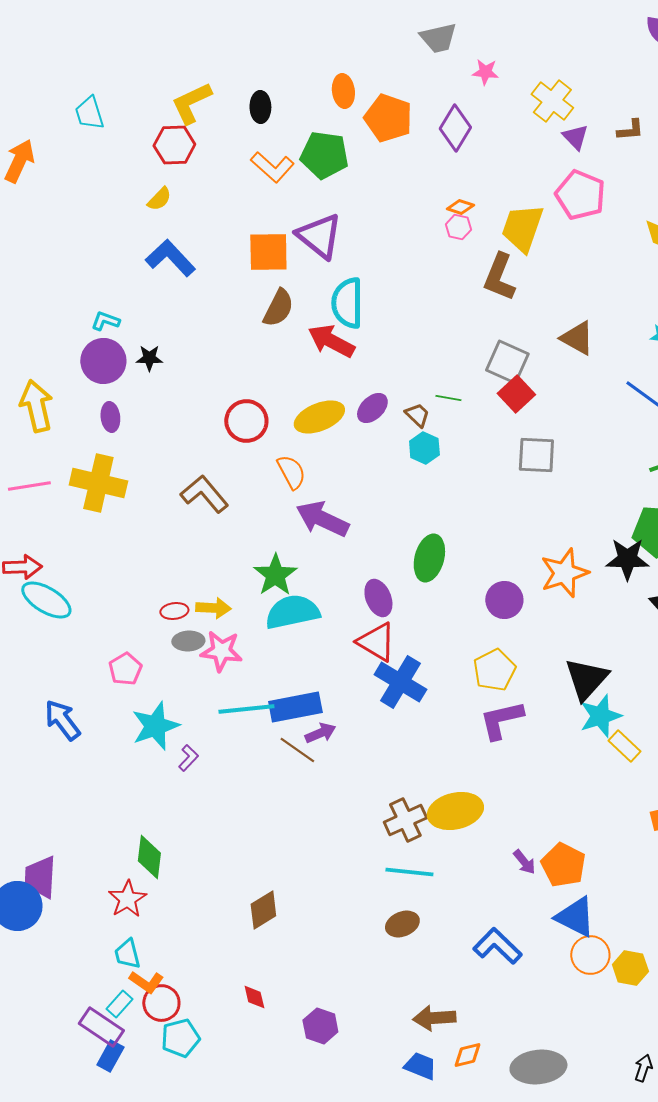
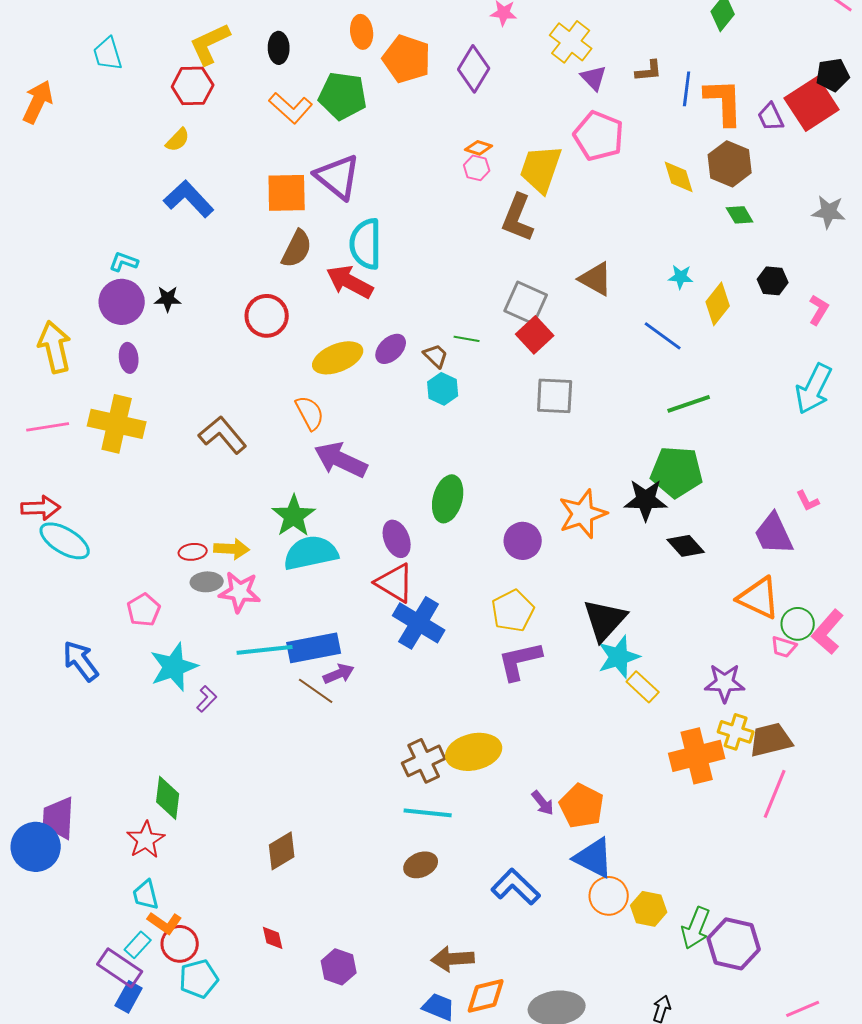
red circle: (246, 421) -> (267, 316), moved
orange diamond: (467, 1055) -> (486, 996), size x1.4

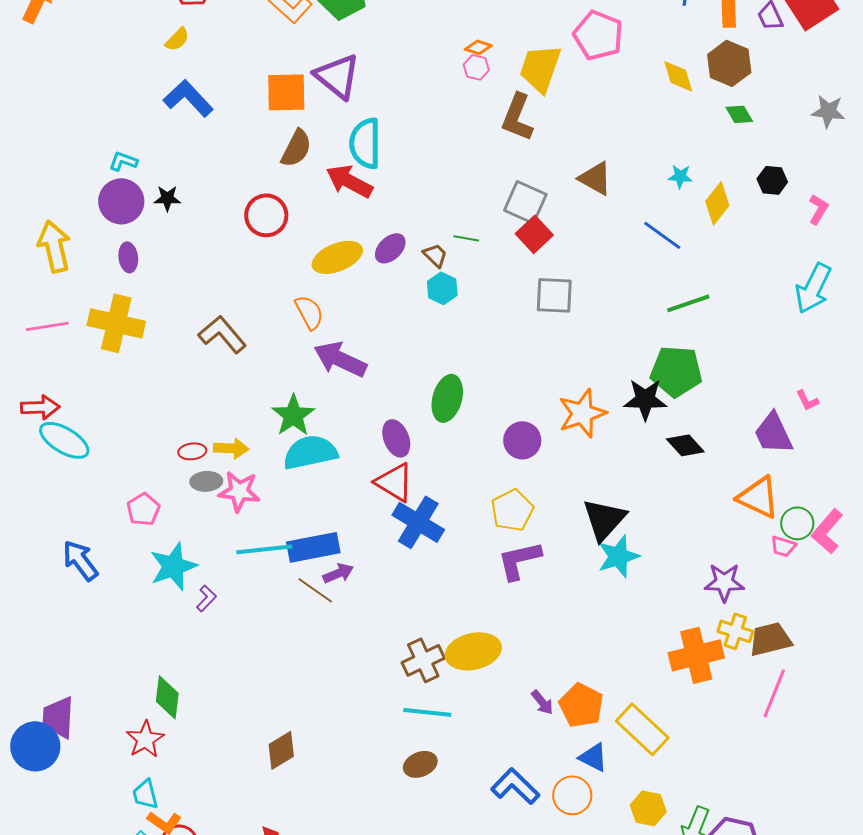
yellow rectangle: (643, 687) -> (642, 729), moved, size x1.6
blue triangle: (594, 858) -> (593, 757), size x0.7
orange circle: (609, 896) -> (572, 795), moved

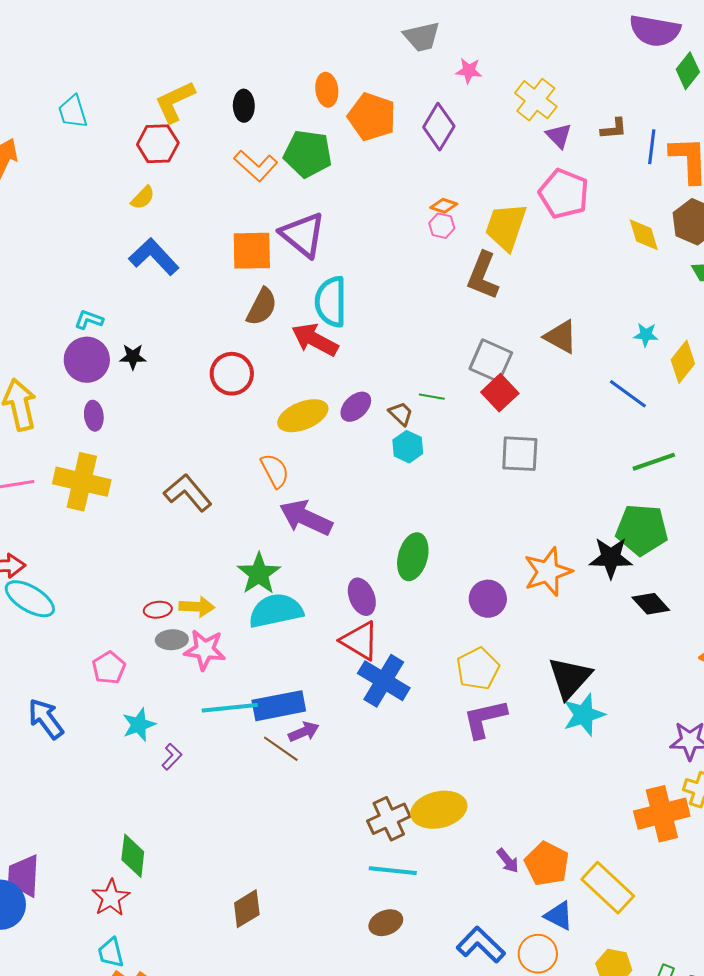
cyan star: (173, 566) -> (139, 725), size x0.7

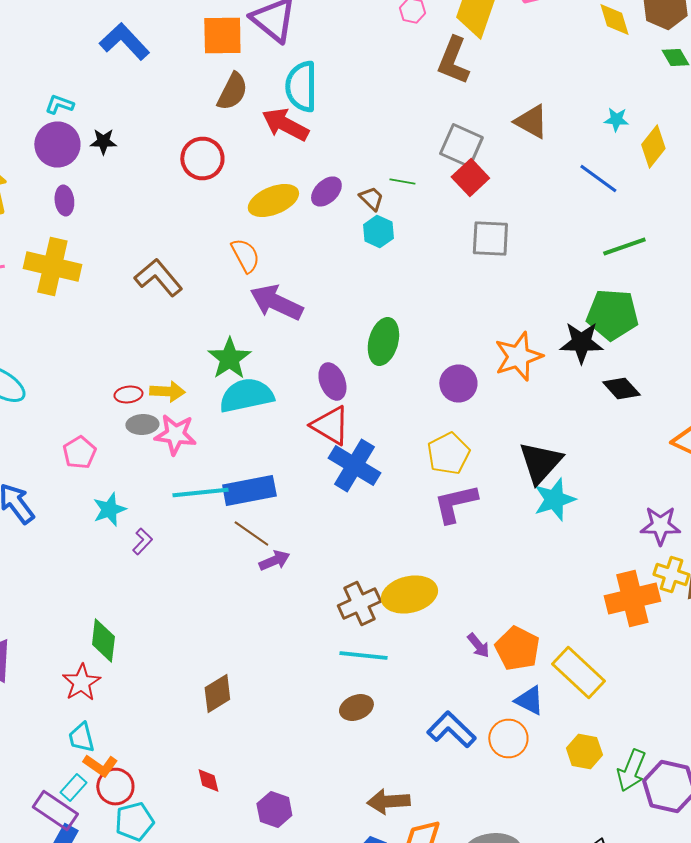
purple arrow: (304, 732) -> (274, 560), moved

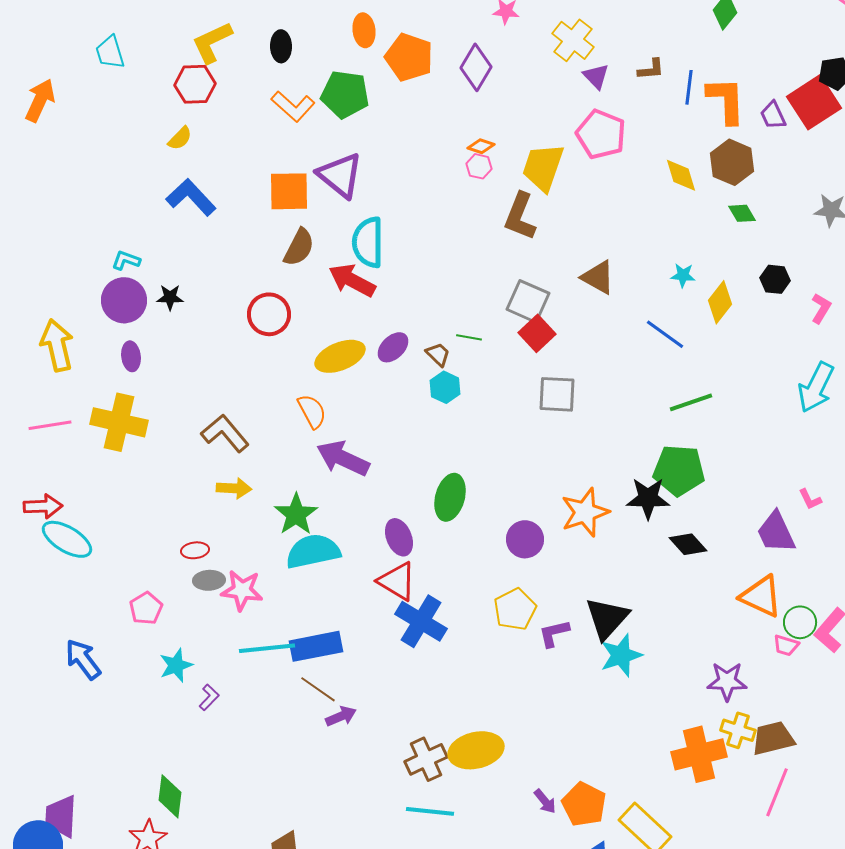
yellow arrow: (167, 392) -> (234, 488), moved
purple L-shape: (455, 504) -> (554, 633), moved, size x0.7

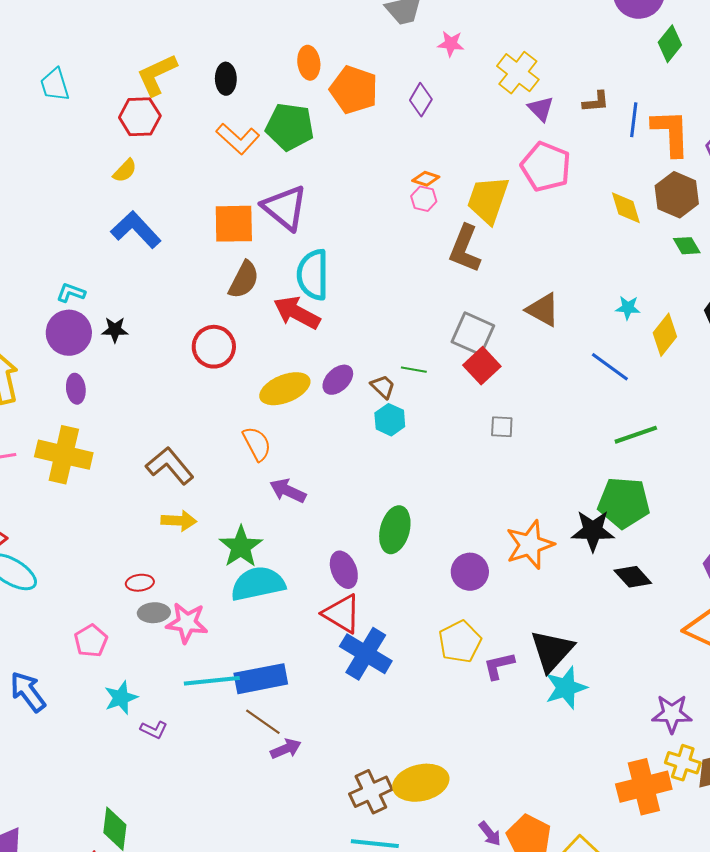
purple diamond: (476, 67) -> (421, 100), size x0.7
gray square: (557, 394) -> (502, 427), size x0.6
purple arrow: (343, 458) -> (288, 491), size x0.7
purple L-shape: (209, 697) -> (154, 730), turned 72

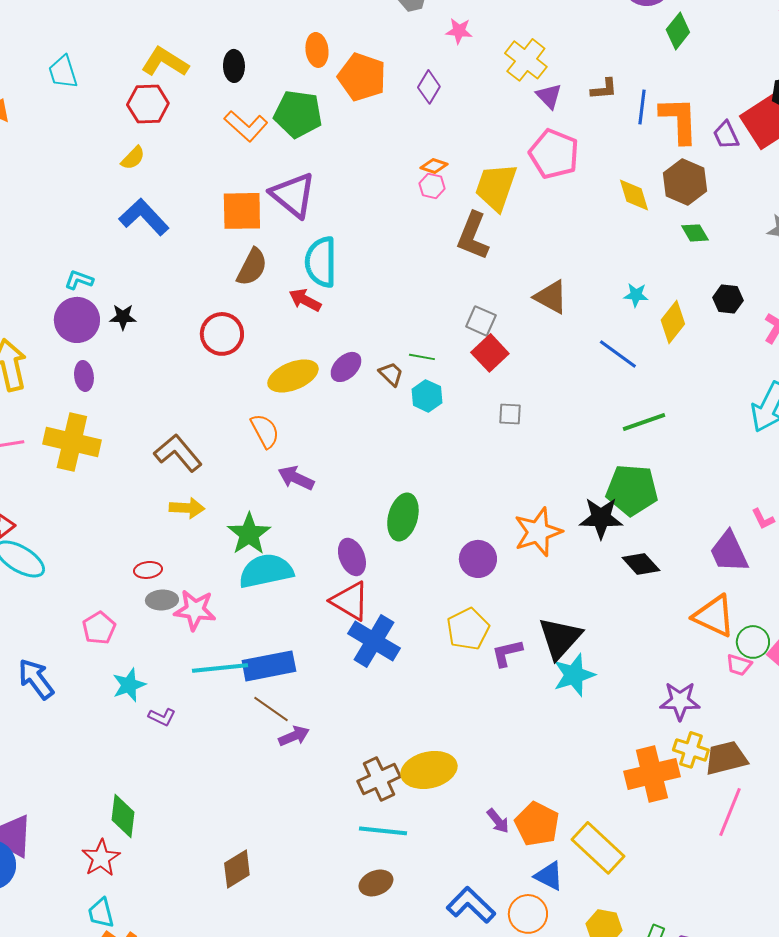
yellow L-shape: (157, 75) -> (165, 62), turned 57
red arrow: (297, 313) -> (305, 300), size x0.7
gray square: (473, 334) -> (481, 321), size x0.7
cyan hexagon: (390, 420) -> (427, 396), moved

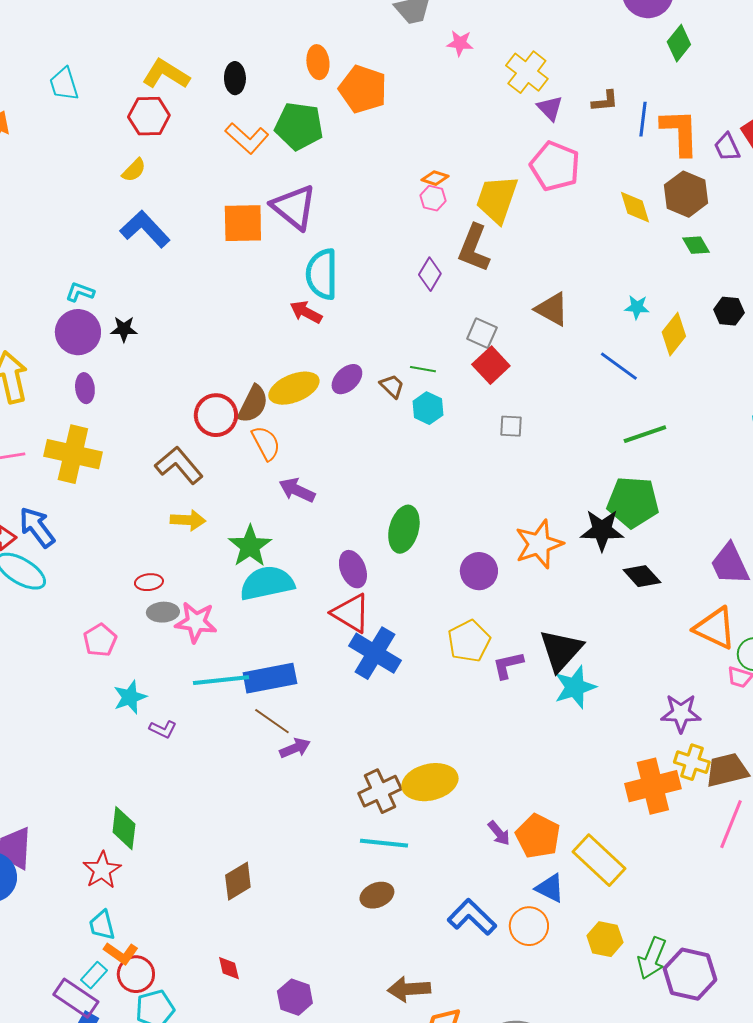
purple diamond: (429, 87) -> (430, 274), moved
brown semicircle: (252, 267) -> (253, 404), moved
red circle: (222, 334) -> (216, 415), moved
blue arrow: (36, 679) -> (37, 527), moved

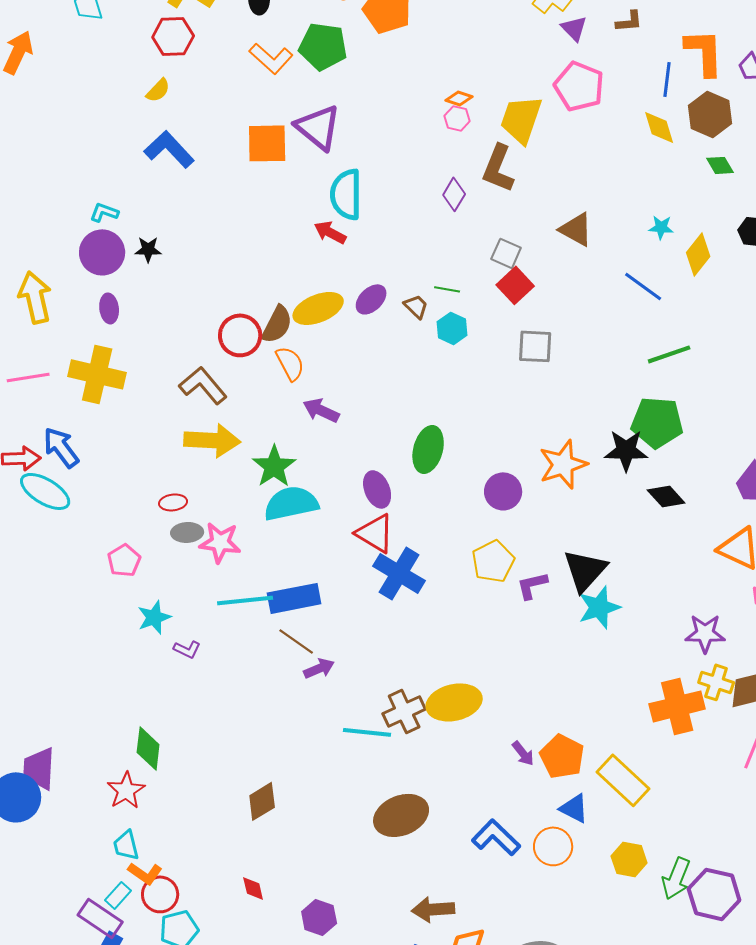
blue line: (643, 119) -> (667, 79), moved
gray square: (511, 426) -> (535, 346), size x1.5
yellow arrow: (188, 520) -> (212, 440), size x1.6
cyan line: (384, 843) -> (367, 732), moved
brown ellipse: (377, 895) -> (401, 815), size x1.6

